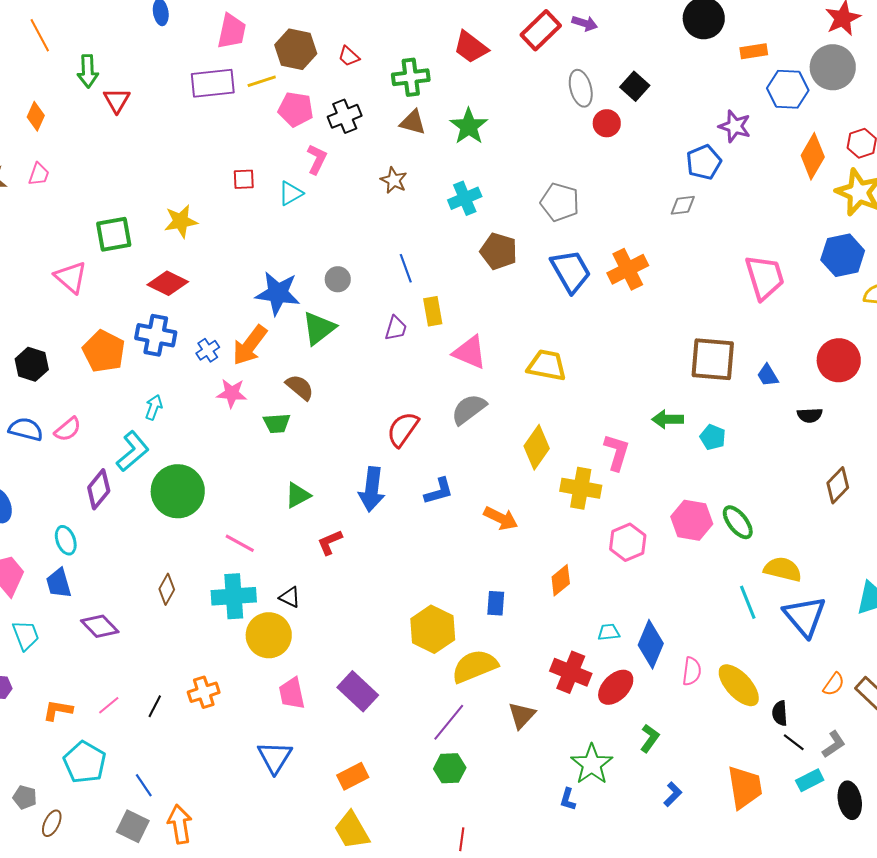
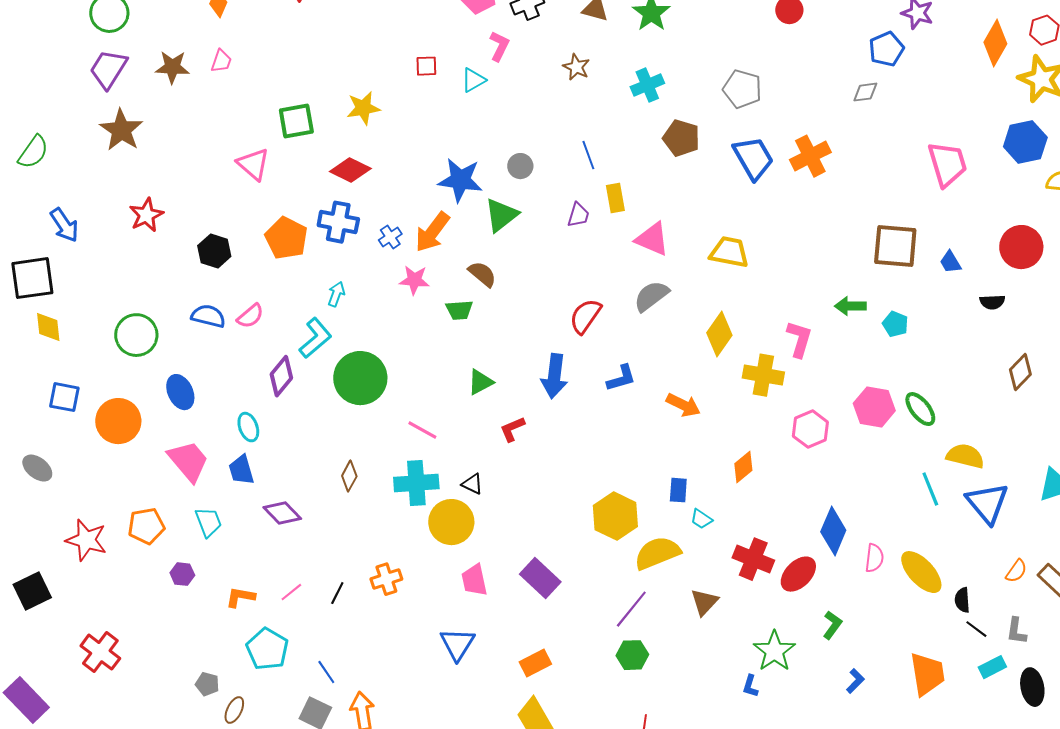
cyan trapezoid: (609, 632) -> (701, 519), moved, turned -140
gray L-shape: (834, 744) -> (1016, 631), turned 132

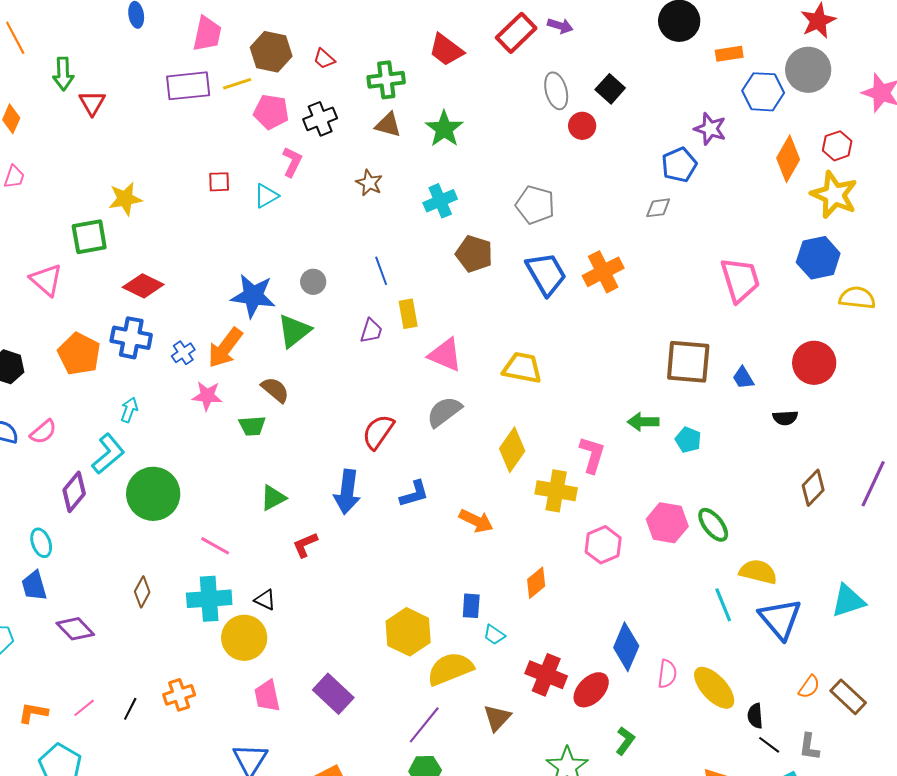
yellow star: (363, 108) -> (125, 199), moved

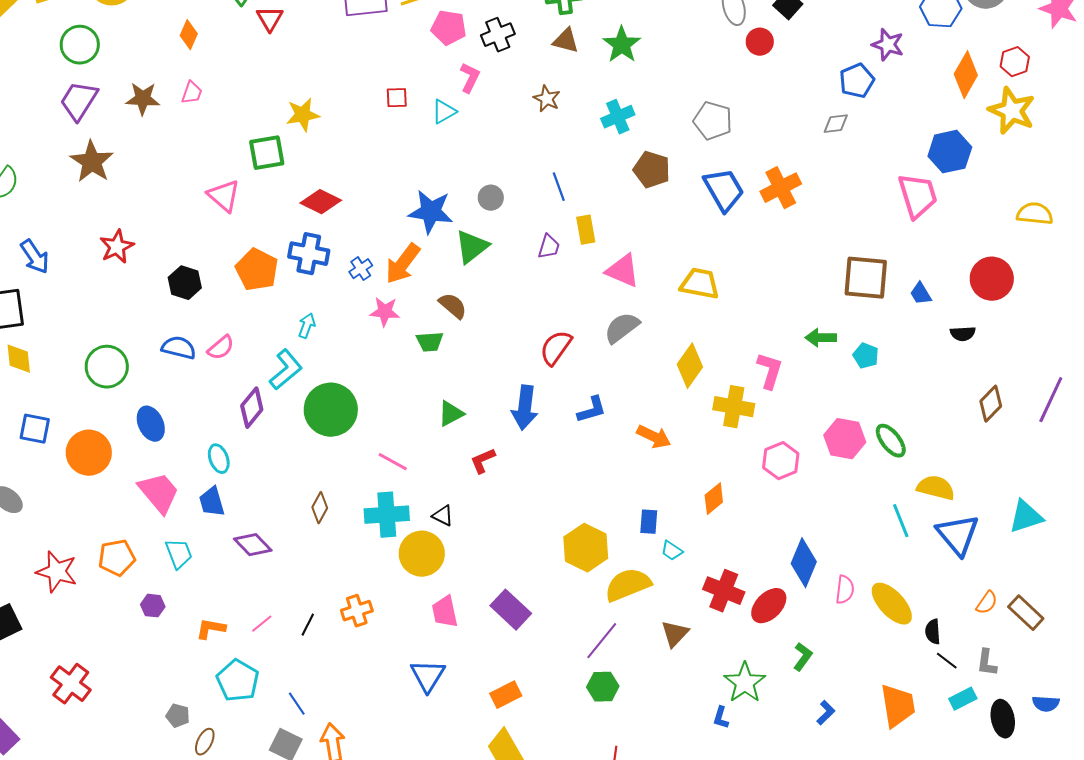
blue hexagon: (818, 258) -> (950, 152), moved

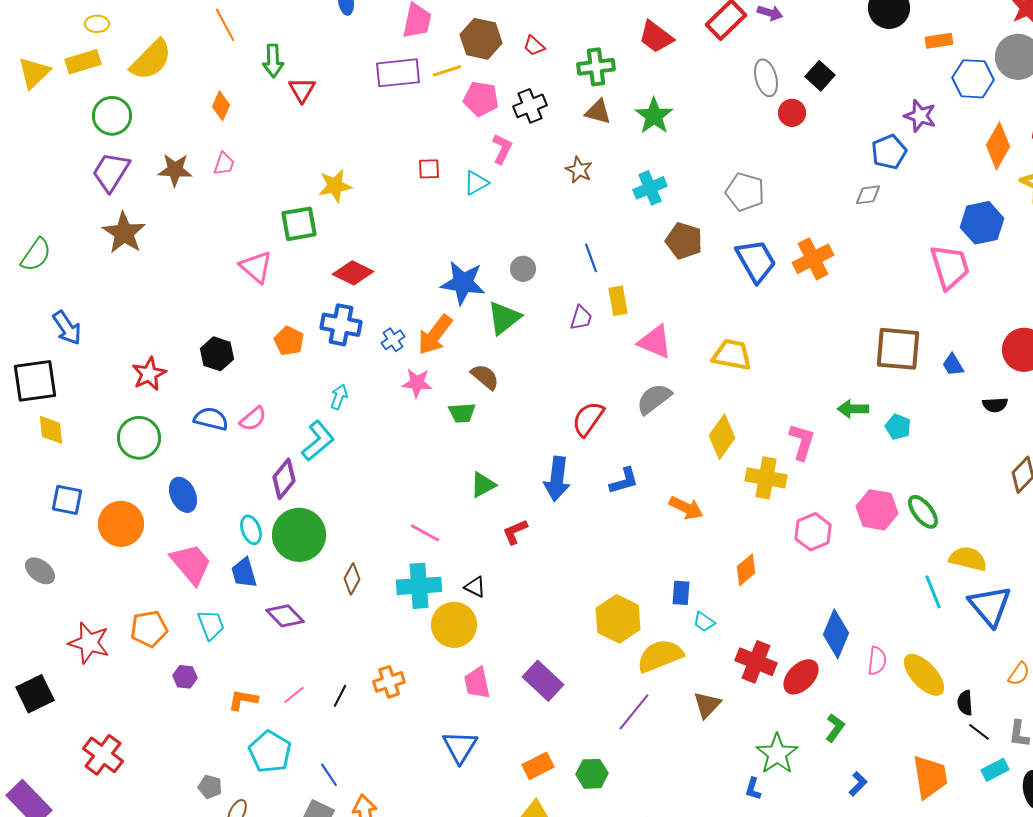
red star: (117, 247) -> (149, 374), moved
orange pentagon: (257, 270) -> (289, 341), size x0.7
green circle: (331, 410) -> (299, 535), moved
green hexagon: (603, 687) -> (592, 774), moved

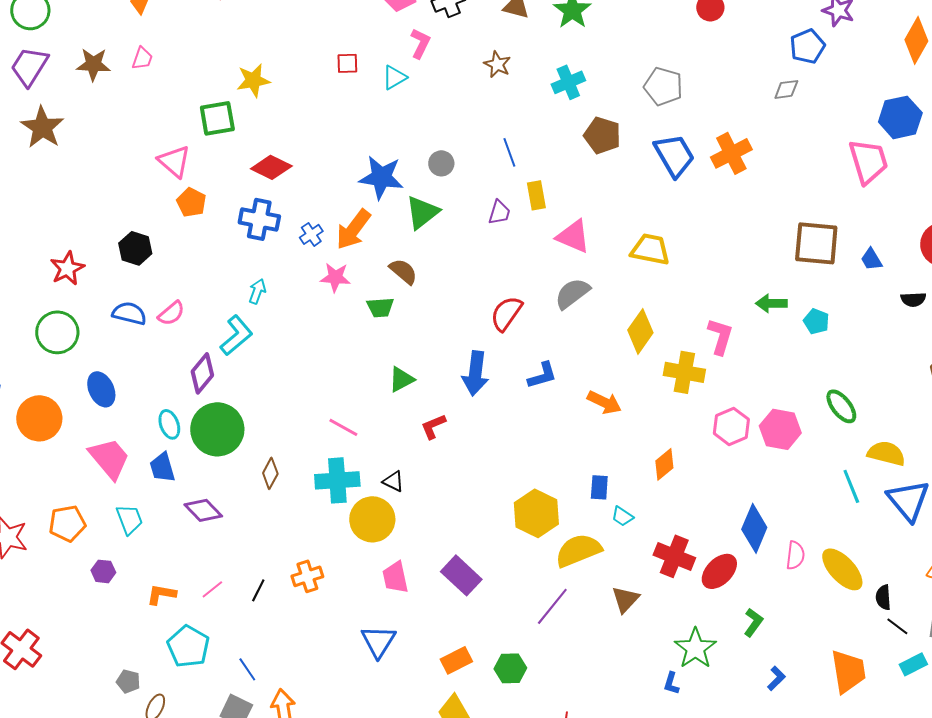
orange pentagon: (289, 341) -> (191, 202), moved
pink hexagon: (877, 510) -> (780, 429), moved

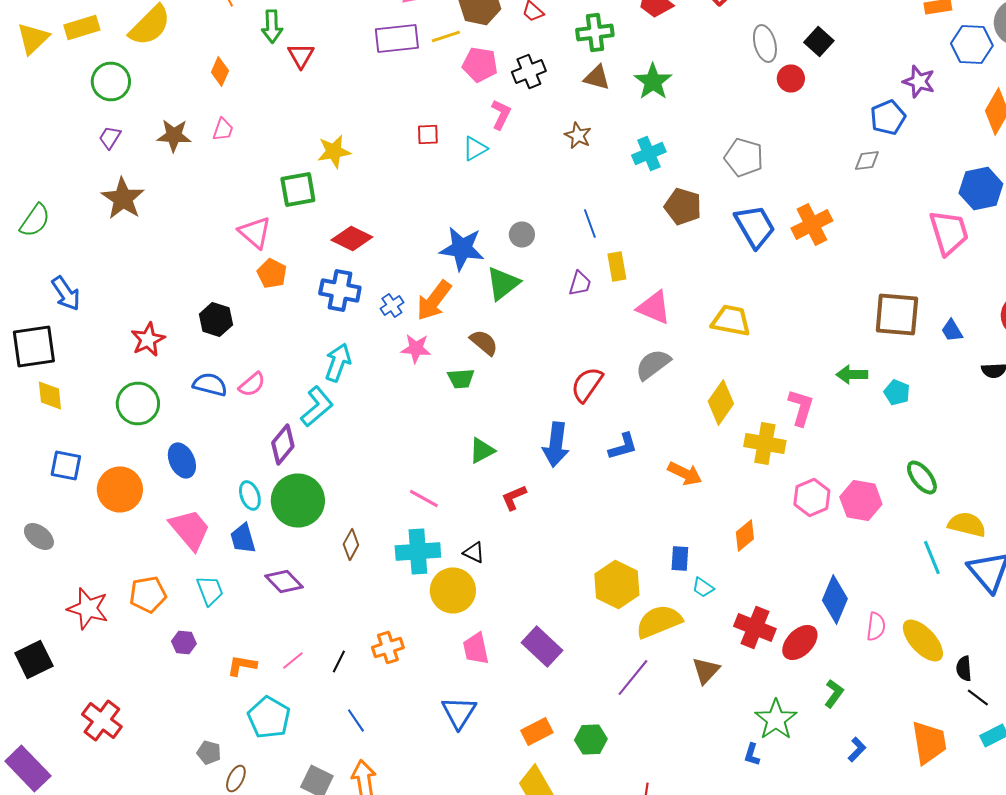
purple trapezoid: (29, 66) -> (110, 138), size x0.6
cyan arrow: (257, 291) -> (338, 362), size x1.5
blue line: (247, 669) -> (356, 720), moved

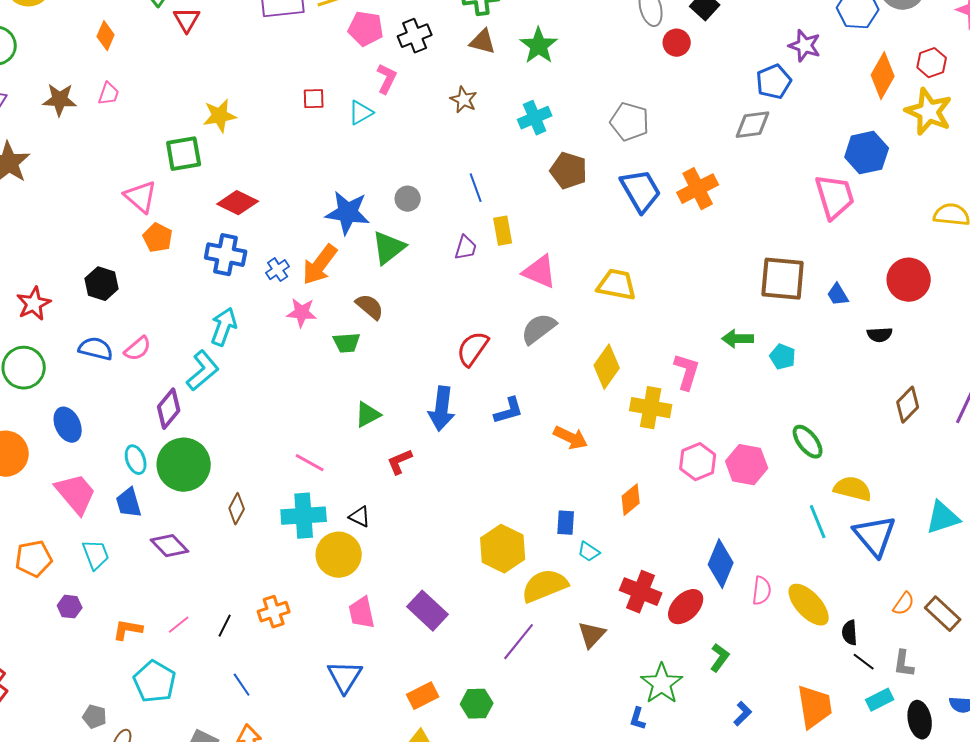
gray diamond: (867, 160) -> (753, 125), size x1.4

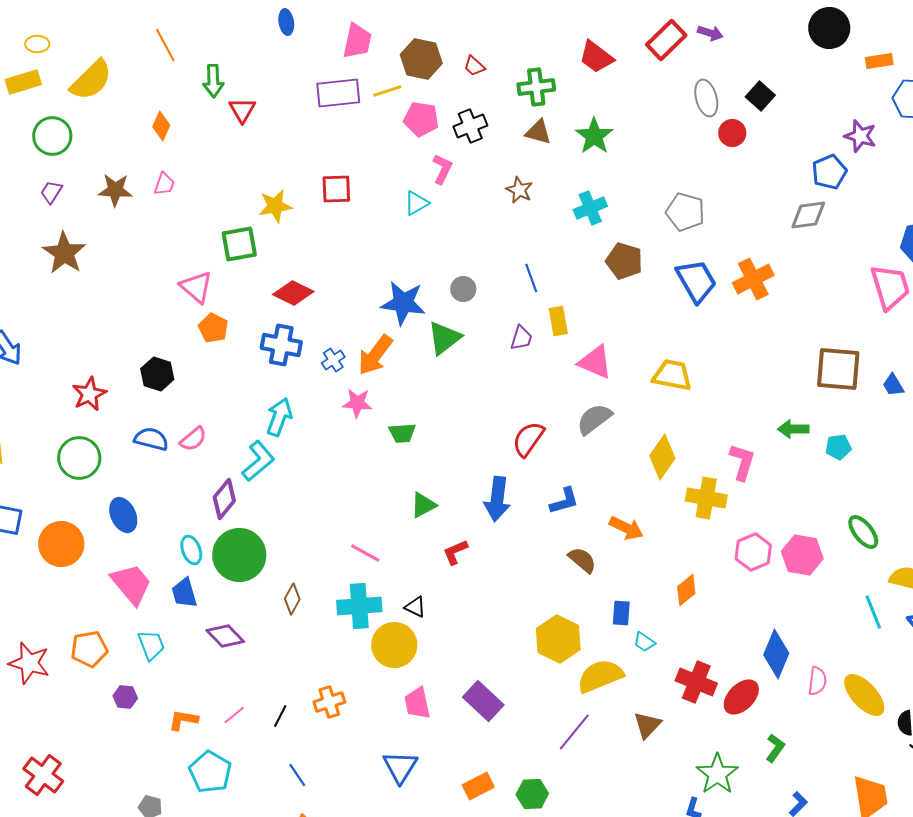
red square: (314, 99) -> (336, 189), moved, size x1.4
brown semicircle: (370, 307) -> (582, 560), moved
cyan pentagon: (783, 357) -> (838, 447), turned -30

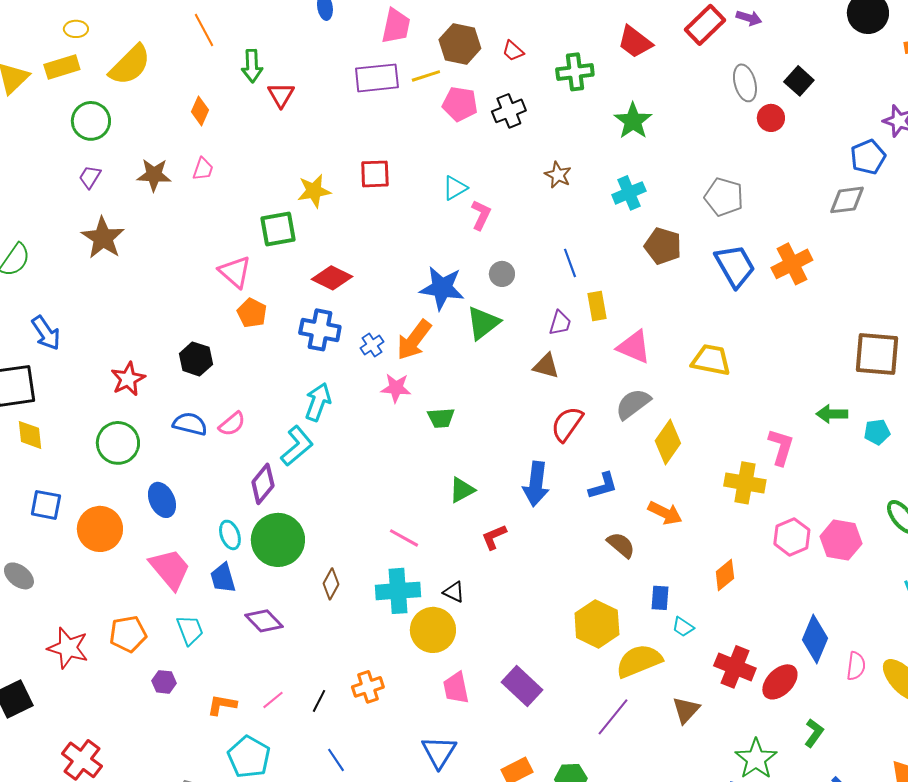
brown triangle: (538, 132) -> (546, 366), moved
pink L-shape: (442, 169) -> (481, 215), moved
yellow diamond: (662, 457) -> (668, 442), moved

